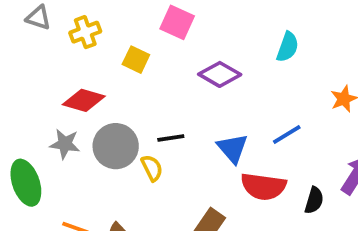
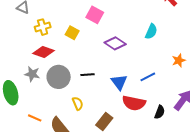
yellow cross: (85, 32) -> (43, 27), moved
yellow semicircle: (152, 168) -> (78, 103), moved

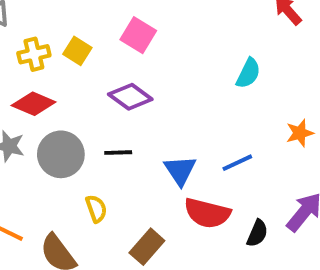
yellow square: (72, 33) -> (77, 51), moved
purple diamond: (115, 43) -> (130, 97), moved

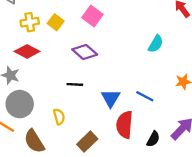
gray circle: (61, 154) -> (20, 104), moved
blue line: (237, 163) -> (145, 96), turned 48
red semicircle: (207, 213) -> (125, 125), turned 76

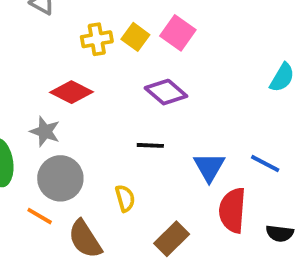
yellow cross: (30, 22) -> (97, 39), moved
yellow square: (56, 22) -> (135, 37), moved
black semicircle: (153, 139) -> (280, 233), turned 70

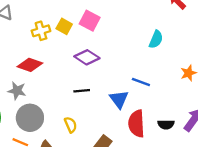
blue line: (265, 163) -> (141, 82), moved
black semicircle: (280, 233) -> (166, 124), moved

